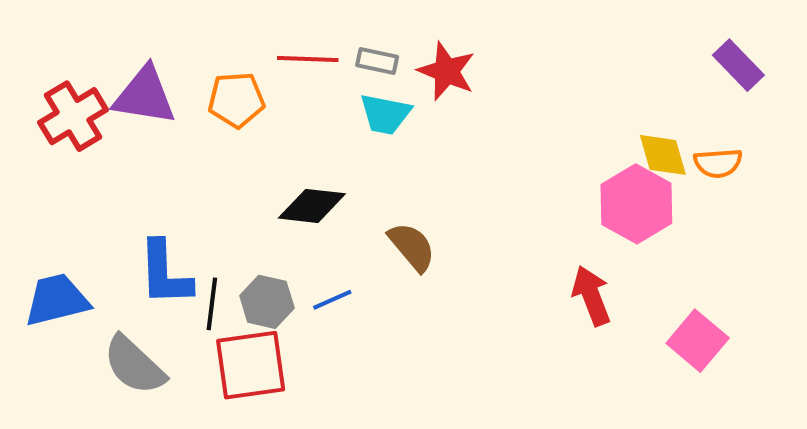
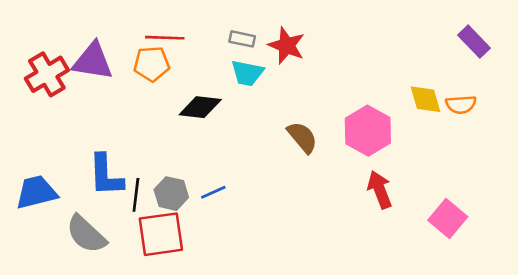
red line: (308, 59) -> (165, 38), moved
pink hexagon: (636, 204) -> (368, 131), moved
black diamond: (312, 206) -> (200, 107), moved
brown semicircle: (412, 247) -> (302, 137), moved

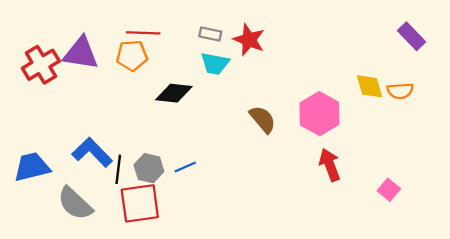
blue L-shape: (106, 175) -> (92, 152), turned 138
pink square: (448, 218) -> (389, 190), size x0.7

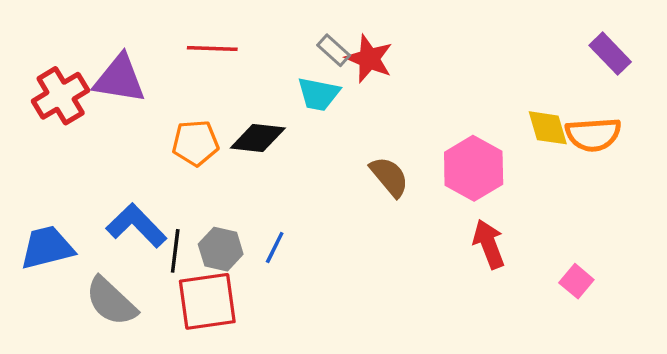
gray rectangle: (210, 34) -> (334, 50), moved, turned 30
orange pentagon: (132, 56) -> (195, 143), moved
orange semicircle: (400, 91) -> (593, 135), size x1.4
blue line: (185, 167) -> (275, 247), turned -40

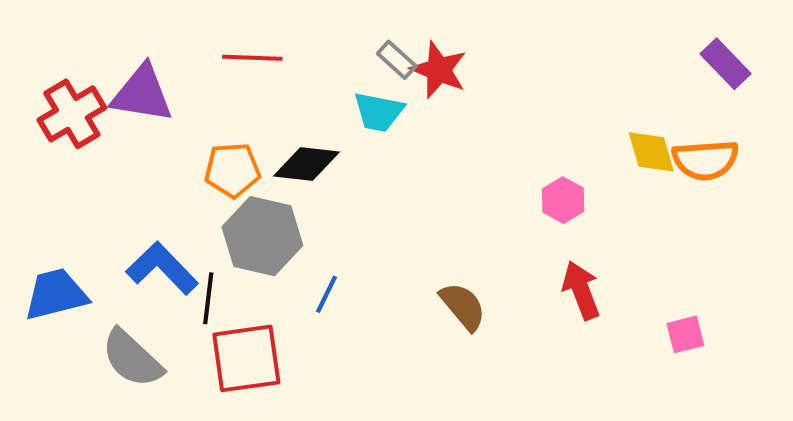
pink hexagon: (474, 168) -> (563, 200), size x0.6
brown semicircle: (389, 177) -> (463, 306), moved
gray hexagon: (221, 249) -> (262, 236), moved, size x1.5
pink square: (576, 281) -> (685, 334), turned 36

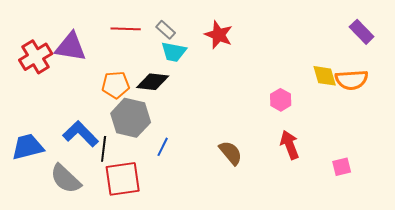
gray rectangle: (397, 60) -> (166, 30), moved
cyan trapezoid: (379, 112) -> (174, 52), moved

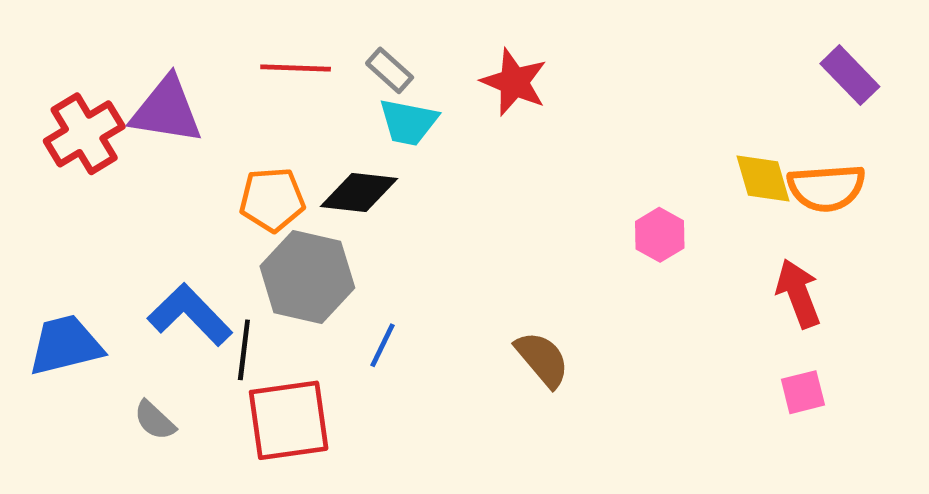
red arrow: (290, 145) -> (798, 294), moved
gray semicircle: (66, 179) -> (155, 420), size x0.6

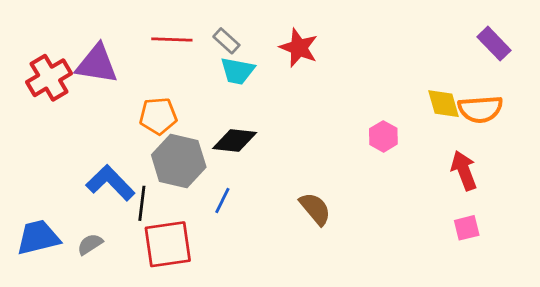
black diamond: (359, 193) -> (235, 140), moved
blue trapezoid: (65, 345) -> (38, 237), moved
gray semicircle: (155, 420) -> (90, 244), turned 104

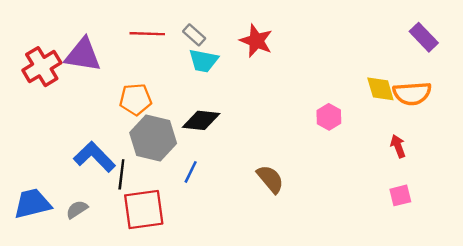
red arrow: (464, 171) -> (398, 146), size x0.7

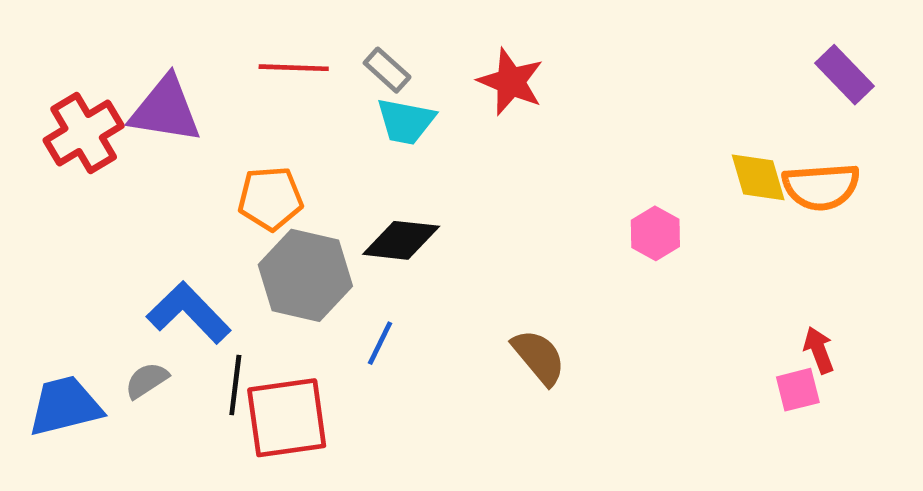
red arrow: (398, 146) -> (819, 350), moved
black line: (121, 174) -> (235, 385), moved
gray semicircle: (77, 209) -> (147, 380), moved

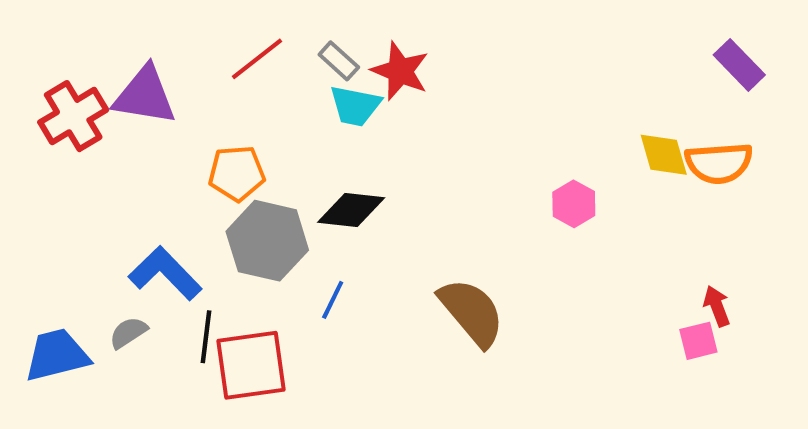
red line: (294, 68) -> (257, 59), turned -40
red star: (511, 82) -> (400, 71), moved
brown semicircle: (539, 357) -> (472, 312), size x1.4

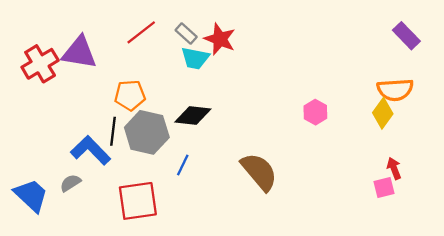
yellow diamond: (664, 155) -> (383, 113), moved, turned 52
black line: (206, 337) -> (113, 131), moved
blue trapezoid: (57, 355) -> (31, 195), turned 57

